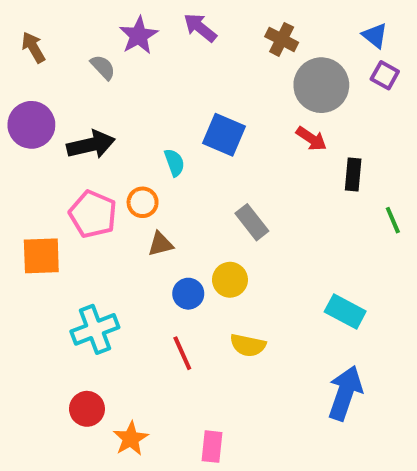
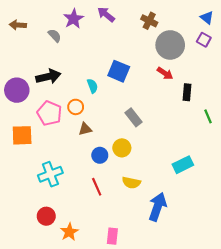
blue triangle: (375, 35) -> (207, 18), moved
brown arrow: (33, 47) -> (18, 25), turned -56
purple circle: (31, 125) -> (17, 90), moved
cyan rectangle: (345, 312) -> (183, 165), turned -54
blue arrow: (345, 393) -> (158, 207), moved

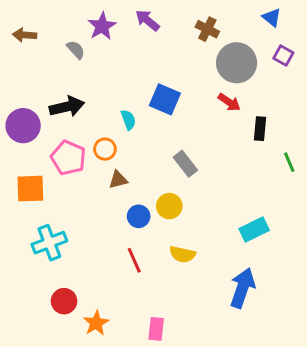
blue triangle: (207, 18) -> (272, 17), moved
cyan cross: (50, 174) -> (49, 243), moved
blue arrow: (158, 207) -> (242, 288), moved

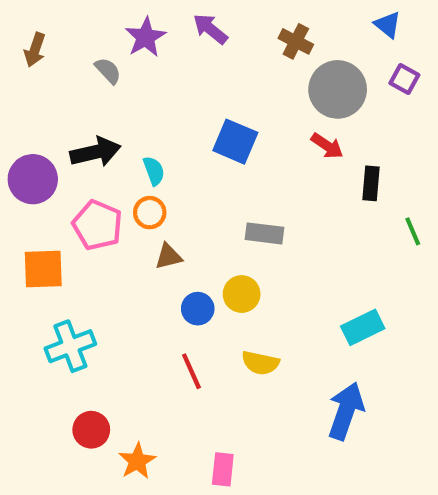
brown arrow: (25, 35) -> (35, 50), turned -75
cyan semicircle: (128, 120) -> (154, 171), moved
gray rectangle: (185, 164) -> (265, 233), turned -45

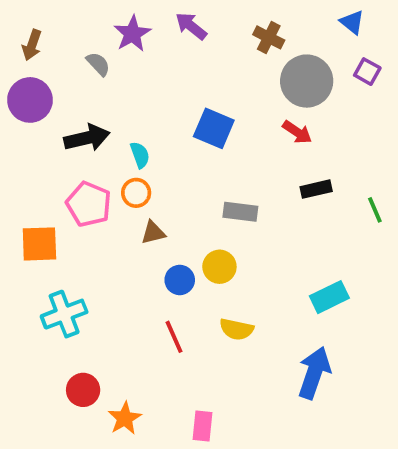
purple circle: (33, 179) -> (30, 100), moved
black rectangle: (371, 183) -> (316, 189), moved, turned 72

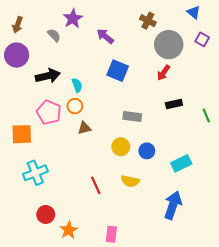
purple arrow: (191, 26) -> (105, 36), moved
red arrow: (297, 132) -> (164, 73), turned 91
blue circle: (180, 280) -> (147, 151), moved

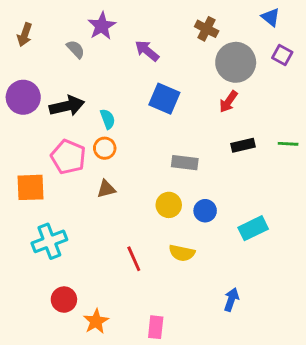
purple circle: (17, 55) -> (23, 97), moved
green line: (206, 115) -> (288, 144), moved, turned -64
brown triangle: (84, 128) -> (106, 189), moved
blue arrow: (173, 205) -> (231, 300), moved, size x0.6

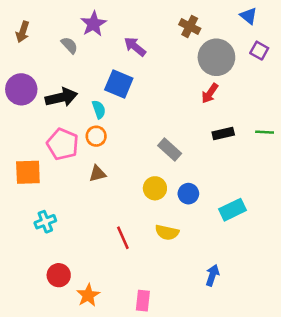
blue square: (164, 99) -> (119, 84), moved
gray rectangle: (185, 163) -> (170, 150), turned 35
cyan cross: (49, 241) -> (45, 222), size x0.7

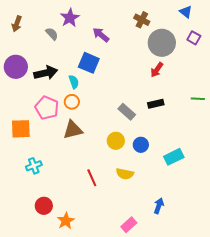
black rectangle: (223, 133) -> (156, 104), moved
brown triangle: (97, 174) -> (73, 130), size x1.5
pink rectangle: (143, 301) -> (129, 225), moved, turned 42

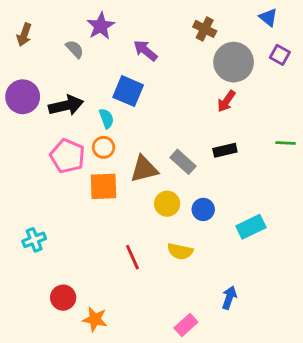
orange square: (21, 129) -> (104, 186), moved
brown triangle: (73, 130) -> (144, 169), moved
cyan cross: (34, 166) -> (34, 240), moved
orange star: (66, 221) -> (95, 319), turned -30

